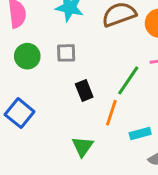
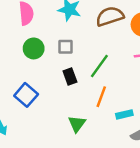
green line: (128, 80) -> (99, 66), moved
black rectangle: (84, 90) -> (70, 77), moved

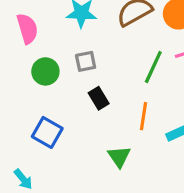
green line: (99, 66) -> (153, 67), moved

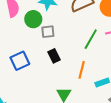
green circle: (45, 71) -> (33, 19), moved
blue square: (47, 132) -> (20, 61), moved, turned 30

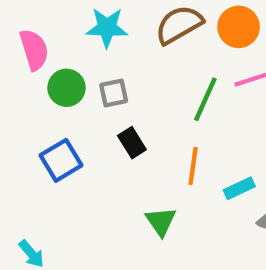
green circle: (33, 19) -> (67, 88), moved

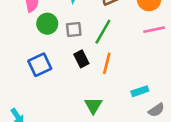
green line: (205, 99) -> (103, 32), moved
orange line: (193, 166) -> (107, 63), moved

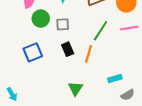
green line: (103, 32) -> (101, 31), moved

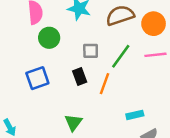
gray square: (63, 24) -> (91, 51), moved
green triangle: (75, 88) -> (73, 123), moved

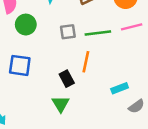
green line: (121, 56) -> (98, 33), turned 55
black rectangle: (80, 76) -> (67, 79), moved
blue square: (37, 78) -> (20, 65), turned 35

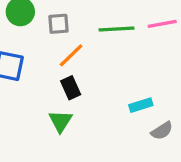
gray square: (68, 32) -> (58, 24), moved
orange line: (86, 62) -> (71, 55), moved, turned 30

